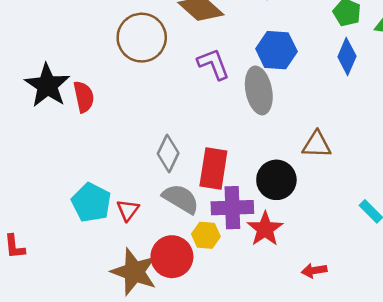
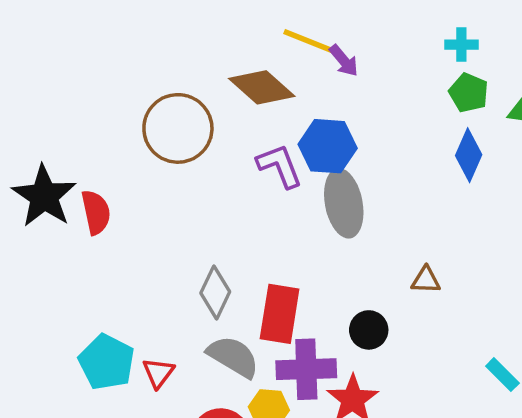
blue hexagon: (276, 50) -> (328, 146), moved
brown triangle: (317, 145) -> (426, 280), size x0.7
black circle: (276, 180) -> (369, 330), size x0.7

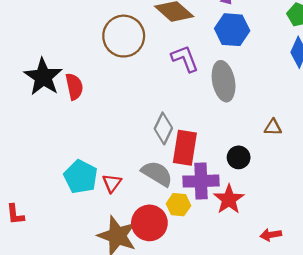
blue hexagon: (328, 146) -> (232, 30), moved
gray diamond: (215, 292) -> (163, 128), moved

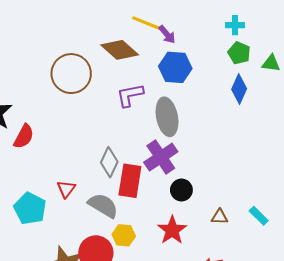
purple L-shape: (185, 59) -> (130, 95), turned -80
red semicircle: (74, 87) -> (24, 136), moved, turned 40
brown triangle: (273, 127) -> (220, 217), moved
purple cross: (201, 181) -> (161, 157), moved, turned -32
red triangle: (112, 183) -> (66, 189), moved

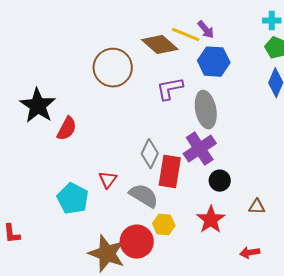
yellow line: (146, 23) -> (186, 35), moved

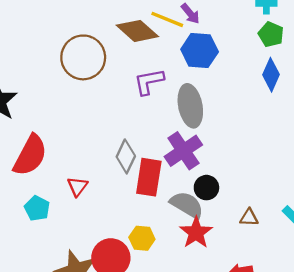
red semicircle: (67, 129) -> (30, 155), moved, size x1.5
gray semicircle: (144, 196) -> (187, 205), moved
cyan pentagon: (73, 199) -> (37, 208), size x0.7

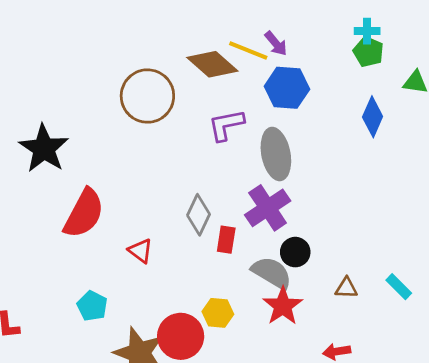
green pentagon: (271, 34) -> (368, 52), moved
red rectangle: (149, 177) -> (226, 240), size x0.6
red triangle: (77, 186) -> (141, 251), turned -30
cyan pentagon: (37, 208) -> (92, 306), moved

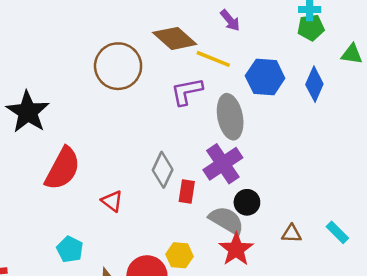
yellow line: (248, 50) -> (213, 59), moved
green pentagon: (368, 52) -> (311, 28), turned -30
blue hexagon: (287, 88) -> (265, 77), moved

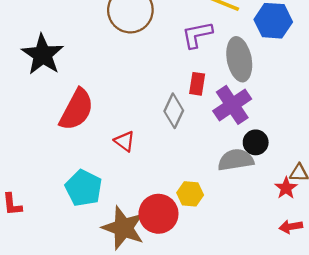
red rectangle: (187, 191) -> (197, 84), moved
gray semicircle: (226, 220) -> (236, 160), turned -40
cyan pentagon: (70, 249) -> (84, 188), size x1.4
red star: (236, 249) -> (286, 188), moved, size x0.7

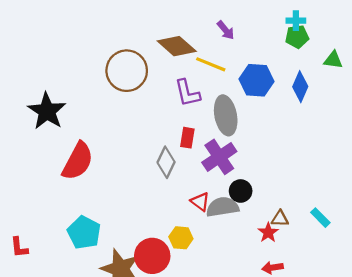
purple L-shape: (197, 35) -> (187, 93), turned -92
red triangle: (125, 141) -> (200, 202), moved

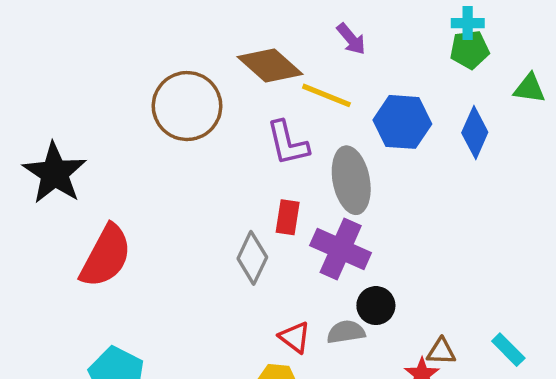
purple cross: (219, 157) -> (341, 249), turned -32
red triangle: (200, 202) -> (295, 337), moved
gray semicircle: (222, 207) -> (346, 332), size x0.7

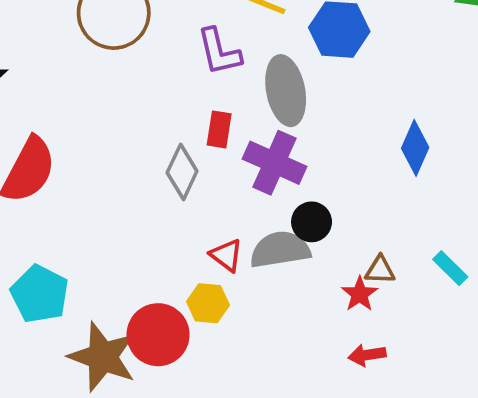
blue diamond: (475, 133) -> (415, 148), moved
gray semicircle: (346, 332) -> (280, 250), size x1.5

